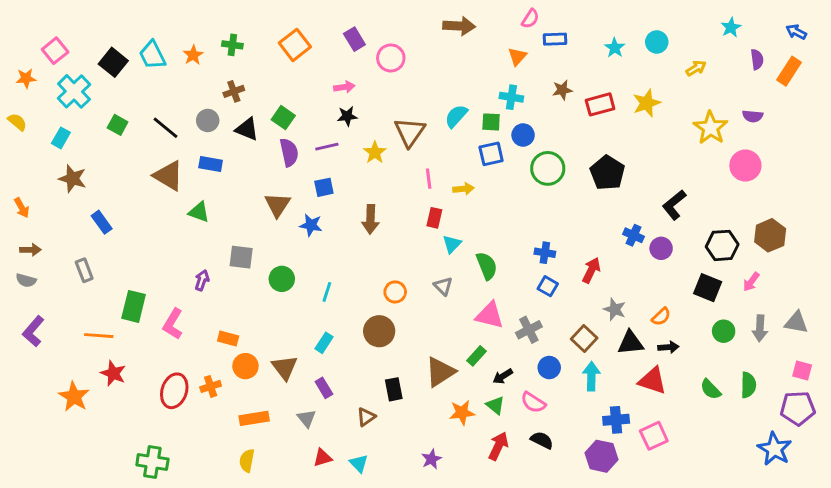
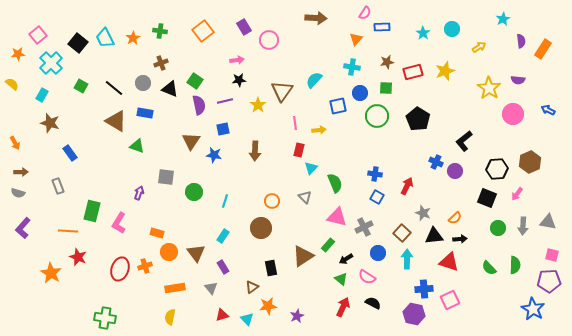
blue arrow: (796, 32) -> (548, 110), moved
green square: (491, 122) -> (386, 88), moved
orange star: (462, 413) -> (268, 306), moved

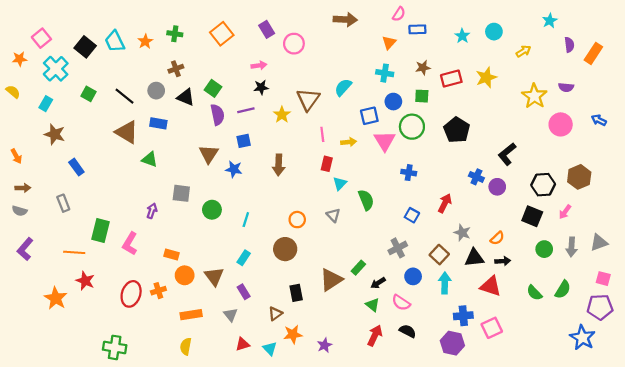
blue cross: (375, 174) -> (409, 173), moved
pink triangle: (337, 217) -> (385, 141), moved, turned 45
gray triangle: (548, 222) -> (599, 243), turned -30
green semicircle: (515, 265) -> (563, 290), turned 30

